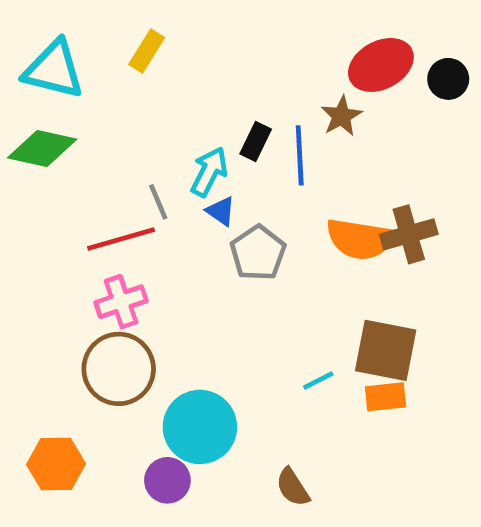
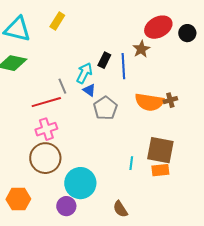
brown cross: (409, 234) -> (170, 100), size x0.6
cyan line: (318, 381) -> (131, 163), turned -56

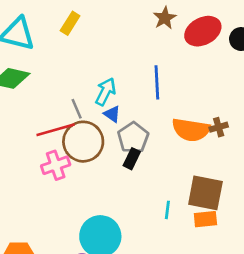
brown star: (141, 49) -> (165, 18), moved
black rectangle: (104, 60) -> (132, 159), moved
brown circle: (45, 158) -> (83, 142), moved

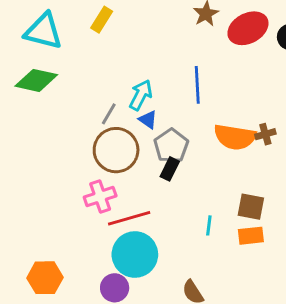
gray line: (77, 109) -> (109, 114), turned 54
red line: (56, 130) -> (129, 218), moved
pink cross: (56, 165) -> (100, 196), moved
brown square: (205, 193) -> (251, 207), size x0.7

